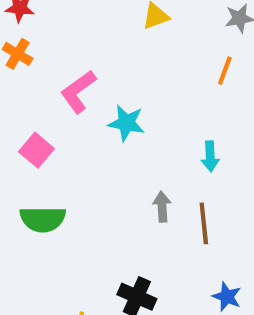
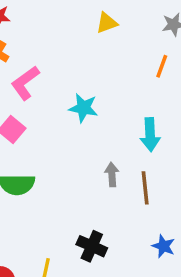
pink L-shape: (78, 92) -> (25, 83), moved
cyan arrow: (210, 156) -> (150, 135), size x1.4

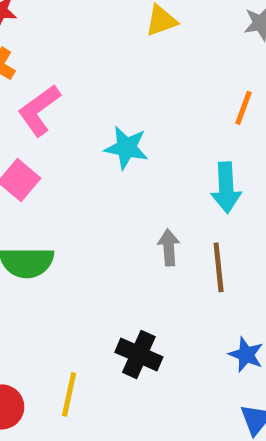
orange line: (162, 66) -> (244, 108), moved

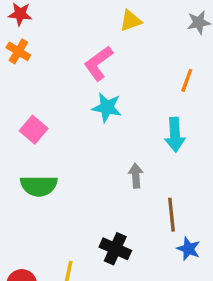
pink L-shape: (39, 110) -> (98, 63), moved
brown line: (219, 267) -> (171, 215), moved

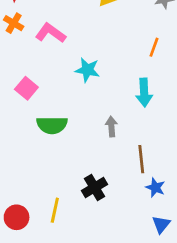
pink L-shape: (98, 63) -> (51, 33), moved, turned 72
green semicircle: (39, 186) -> (52, 125), moved
black cross: (115, 249) -> (94, 188), turned 35

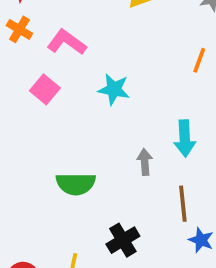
pink square: (26, 88) -> (45, 89), moved
cyan arrow: (144, 93) -> (185, 138), moved
green semicircle: (52, 125) -> (76, 184), moved

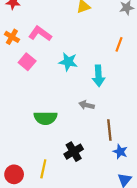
orange cross: (19, 29) -> (12, 37), moved
cyan arrow: (185, 138) -> (99, 76), moved
gray arrow: (145, 162) -> (87, 105), turned -72

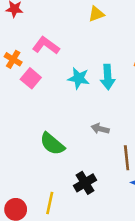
orange cross: (12, 37) -> (13, 59), moved
cyan arrow: (99, 76) -> (108, 77), moved
green semicircle: (45, 118) -> (52, 144), turned 40

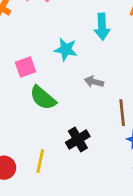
pink square: (31, 78) -> (25, 67), moved, turned 30
cyan star: (79, 78) -> (66, 50), moved

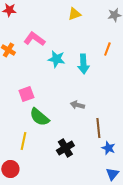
cyan star: (66, 50) -> (56, 59), moved
yellow line: (40, 161) -> (23, 141), moved

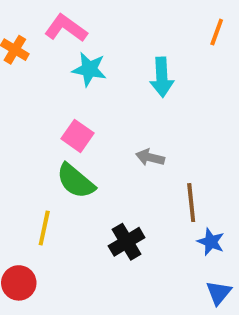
orange line: (107, 49) -> (217, 32), moved
cyan star: (56, 59) -> (89, 69), moved
pink square: (26, 94) -> (78, 136), moved, turned -35

